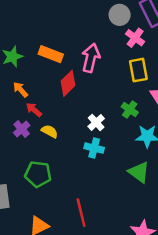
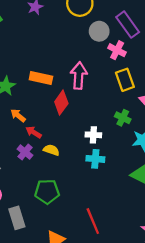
white cross: (96, 122) -> (93, 135), turned -35

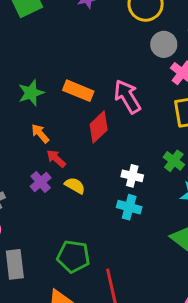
pink arrow: (79, 76) -> (127, 96), turned -45
green pentagon: (47, 192) -> (73, 256), moved

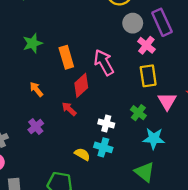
orange rectangle: (78, 91) -> (66, 57), turned 50
green star: (31, 93) -> (33, 43), moved
red arrow: (56, 159) -> (69, 109), moved
yellow semicircle: (75, 186) -> (82, 154), moved

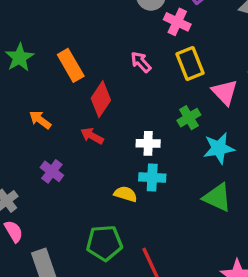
pink arrow: (104, 62) -> (141, 62), moved, size x0.6
green cross: (138, 113) -> (189, 118), turned 35

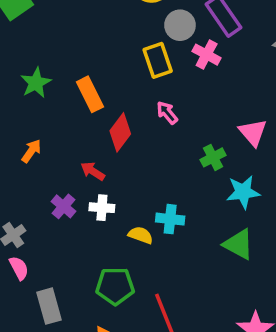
pink arrow: (141, 62) -> (167, 113), moved
yellow rectangle: (190, 64) -> (158, 60), moved
orange arrow: (40, 120) -> (31, 151), moved, turned 85
red arrow: (92, 136) -> (93, 171), moved
white cross: (148, 143) -> (102, 208), moved

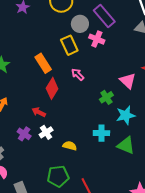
orange rectangle: (90, 94) -> (43, 63), moved
white cross: (102, 208) -> (46, 132), turned -32
cyan cross: (170, 219) -> (101, 133), moved

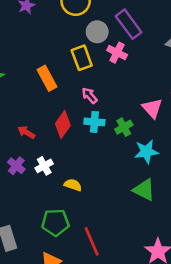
red diamond: (52, 88) -> (63, 124), moved
red arrow: (39, 112) -> (26, 132), moved
cyan cross: (101, 133) -> (94, 122), moved

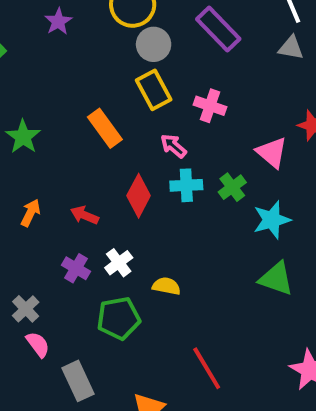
gray circle: (97, 32) -> (154, 44), moved
pink cross: (117, 53) -> (210, 106), moved
green pentagon: (55, 222) -> (119, 318), moved

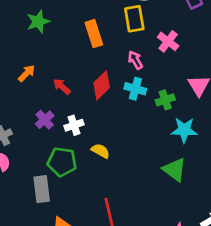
gray rectangle: (78, 381) -> (42, 189), moved

